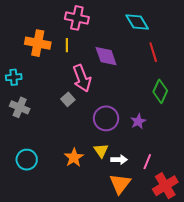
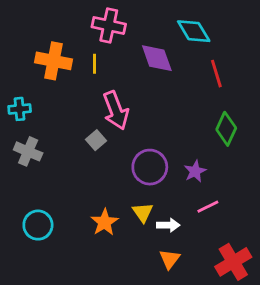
purple diamond: (106, 56) -> (157, 58), moved
pink line: (147, 162) -> (208, 207), moved, turned 42
orange triangle: (120, 184) -> (170, 259), size x0.7

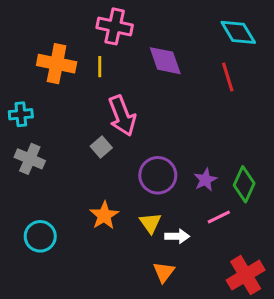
cyan diamond: (194, 31) -> (238, 32), moved
green diamond: (226, 129) -> (244, 184), moved
orange star: (104, 222) -> (104, 215), moved
orange triangle: (170, 259) -> (164, 272), moved

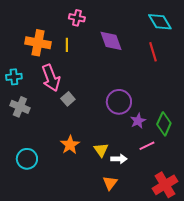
pink cross: (115, 26) -> (77, 18), size x0.7
pink arrow: (122, 116) -> (51, 78), moved
purple circle: (158, 175) -> (119, 102), moved

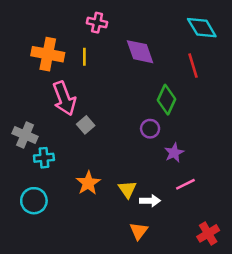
cyan cross: (14, 77) -> (44, 158), moved
purple circle: (119, 102) -> (150, 129), size x0.6
green diamond: (164, 124) -> (166, 100), moved
red cross: (165, 185) -> (208, 233), size x0.7

